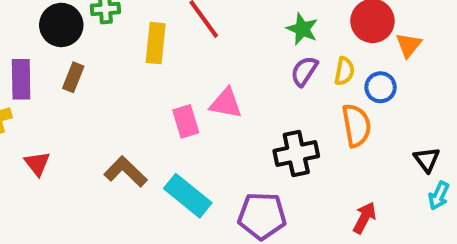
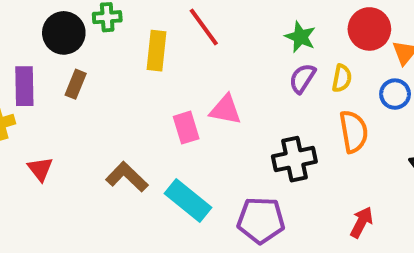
blue circle: (381, 87) -> (395, 94), moved

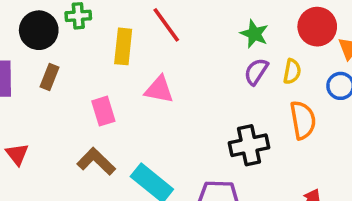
pink triangle: (225, 110) -> (159, 90), moved
pink rectangle: (186, 128) -> (103, 111), moved

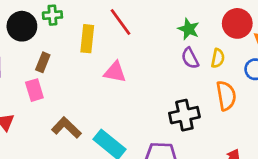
purple semicircle: (256, 72) -> (190, 58), turned -60
brown rectangle: (50, 77) -> (43, 62), moved
pink rectangle: (103, 111) -> (34, 90), moved

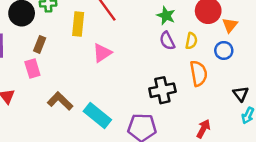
pink triangle: (115, 72) -> (102, 53), turned -45

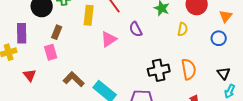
orange triangle: (230, 25) -> (226, 16), moved
purple semicircle: (167, 41) -> (136, 29), moved
blue circle: (224, 50) -> (219, 38), moved
orange semicircle: (199, 73) -> (189, 69), moved

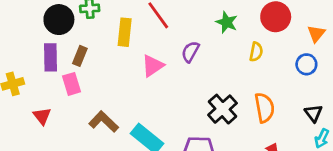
purple semicircle: (136, 29) -> (190, 52), turned 56
purple rectangle: (22, 33) -> (51, 57), moved
black cross: (159, 70) -> (223, 109), turned -30

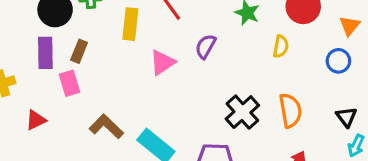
red triangle: (42, 116) -> (36, 120), turned 42

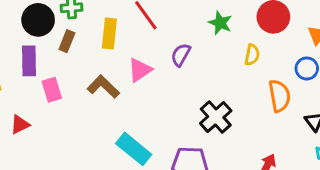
brown rectangle: (79, 51) -> (67, 41), moved
orange semicircle: (290, 110) -> (279, 96), moved
brown L-shape: (106, 126) -> (103, 87), moved

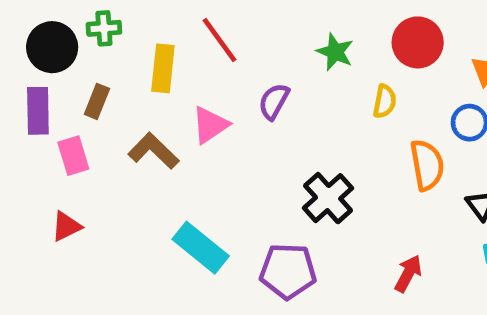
brown rectangle: (67, 41) -> (97, 101), moved
red triangle: (20, 125) -> (66, 226), moved

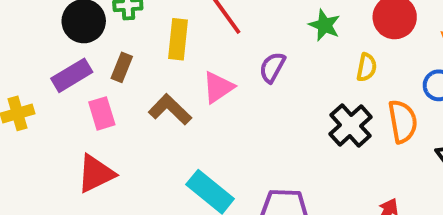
purple rectangle: (38, 111) -> (72, 75), turned 60
black cross: (328, 198) -> (351, 125), moved
red triangle: (66, 226) -> (96, 174), size x1.5

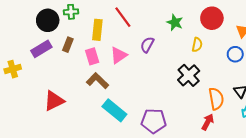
brown L-shape: (170, 109) -> (97, 81), moved
pink rectangle: (102, 113) -> (92, 56), moved
orange semicircle: (403, 121) -> (216, 99), moved

